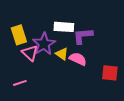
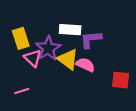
yellow triangle: (62, 54) -> (68, 59), size x1.5

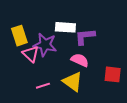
purple star: (48, 48) -> (45, 45), turned -30
yellow triangle: (68, 59) -> (73, 82), moved
pink line: (22, 91) -> (43, 86), moved

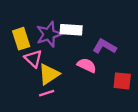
purple L-shape: (85, 37) -> (104, 46), moved, turned 35
purple star: (45, 45) -> (49, 34), moved, turned -30
yellow triangle: (73, 82) -> (49, 74), moved, turned 50

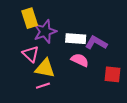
white rectangle: (71, 30) -> (76, 39), moved
yellow rectangle: (21, 39) -> (30, 18), moved
yellow triangle: (49, 74) -> (45, 68), turned 45

